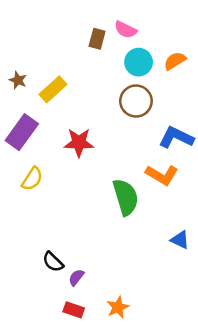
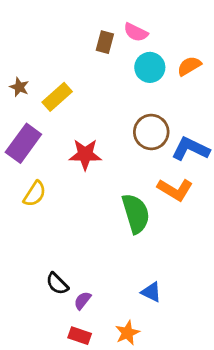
brown circle: (136, 101) -> (151, 132), moved
blue triangle: (180, 240) -> (151, 292), moved

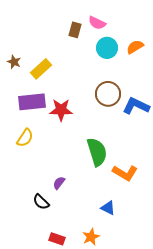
purple rectangle: (23, 143) -> (32, 102), moved, turned 48
orange L-shape: (175, 190) -> (125, 173), moved
purple semicircle: (82, 300) -> (59, 183), moved

